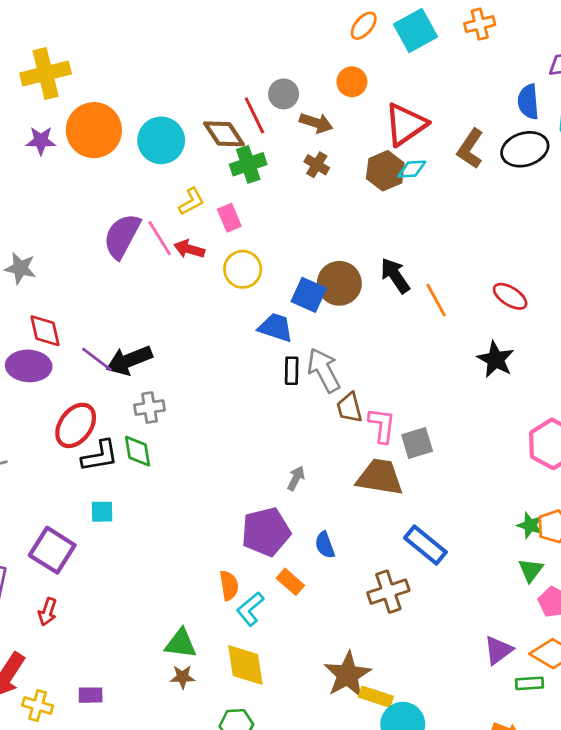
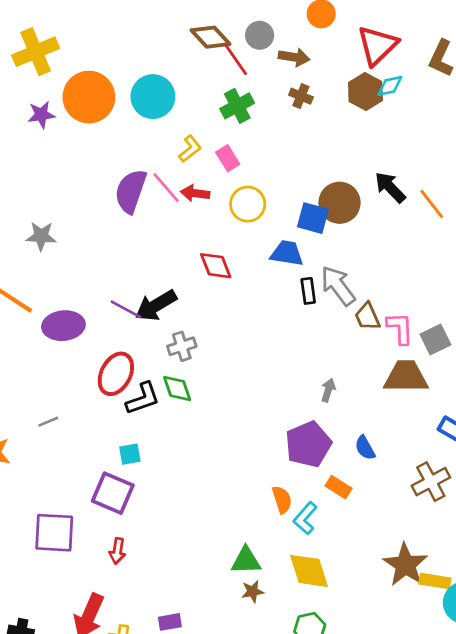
brown diamond: (224, 134) -> (211, 37), moved
red diamond: (45, 331) -> (216, 266), moved
cyan square: (102, 512) -> (130, 454), moved

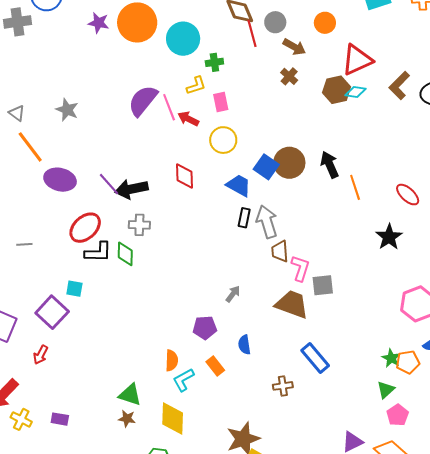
green cross: (237, 106) -> (214, 62), moved, size x0.7
purple pentagon: (308, 444) -> (205, 328), size x0.7
brown cross: (431, 482) -> (283, 386), size x0.7

